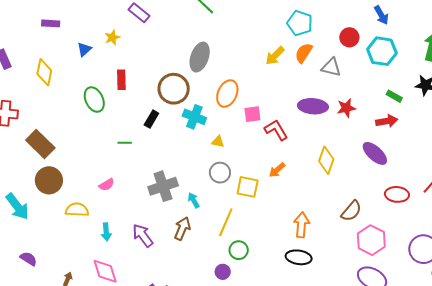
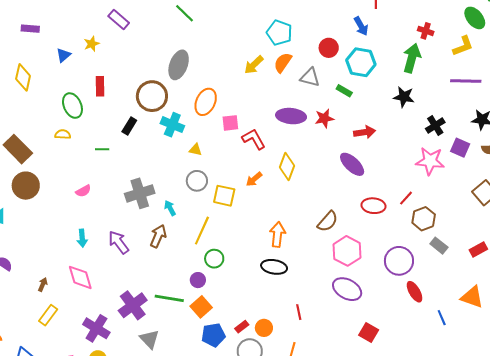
green rectangle: (394, 96) -> (344, 91), moved
yellow diamond: (326, 160) -> (287, 167), moved
yellow semicircle: (77, 210) -> (63, 134), moved, size x0.7

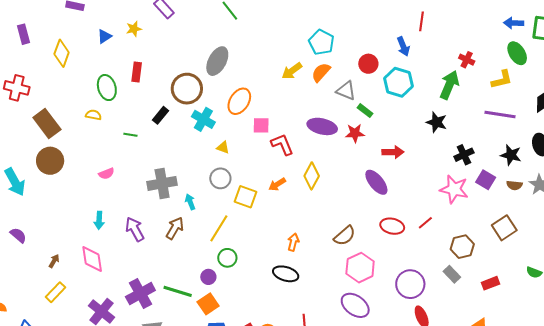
green rectangle: (344, 91) -> (365, 111), moved
brown hexagon: (424, 219) -> (462, 247), moved
orange arrow: (277, 234) -> (293, 242), size x0.7

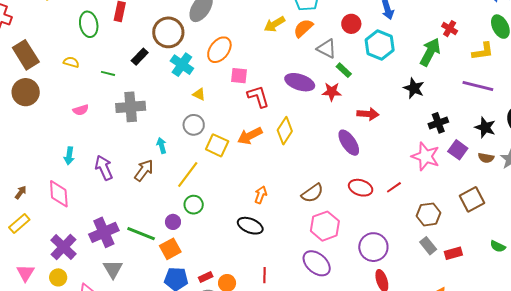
yellow semicircle: (93, 115) -> (71, 62), moved
gray cross: (162, 183) -> (131, 107), moved
orange arrow: (277, 184) -> (250, 136), size x1.4
gray rectangle: (452, 274) -> (428, 246), moved

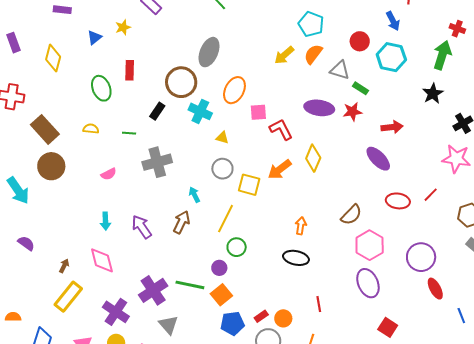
black star: (414, 88) -> (433, 94), turned 30
yellow rectangle: (19, 224) -> (68, 297), size x1.4
purple ellipse: (317, 263) -> (368, 283), turned 36

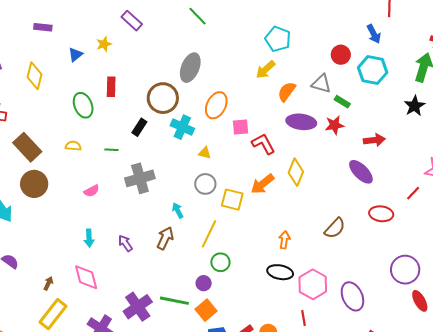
cyan pentagon: (311, 24) -> (278, 39), moved
orange semicircle: (313, 54) -> (287, 92), moved
red line: (431, 195) -> (413, 193), moved
purple arrow: (142, 227) -> (125, 243), size x0.7
pink hexagon: (370, 245) -> (313, 284), moved

